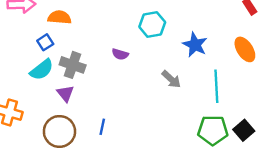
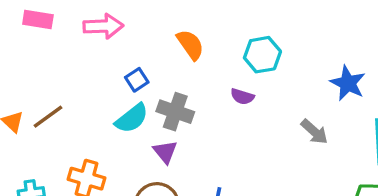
orange semicircle: (59, 17) -> (190, 45), moved, turned 50
cyan hexagon: (152, 24) -> (262, 55), moved

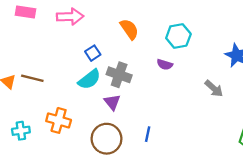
brown line: (48, 117) -> (32, 78), turned 50

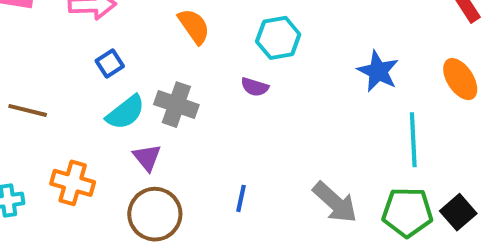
blue square: (93, 53) -> (110, 63), moved
gray arrow: (214, 88) -> (335, 202), moved, size x1.4
purple triangle: (112, 102) -> (147, 157), moved
blue line: (148, 134) -> (241, 198), moved

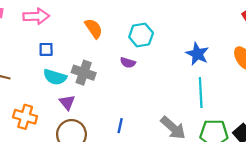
blue square: (110, 63) -> (46, 49), turned 32
cyan semicircle: (125, 112) -> (55, 77), turned 55
cyan line: (413, 140) -> (201, 92), moved

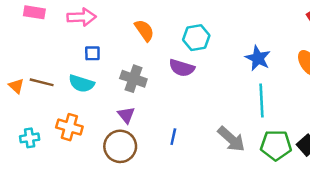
purple semicircle: (128, 63) -> (182, 68), size x1.5
cyan semicircle: (55, 77) -> (82, 84), moved
purple triangle: (67, 102) -> (126, 115), moved

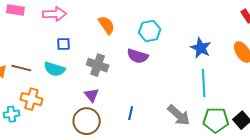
orange cross: (69, 127) -> (31, 99), moved

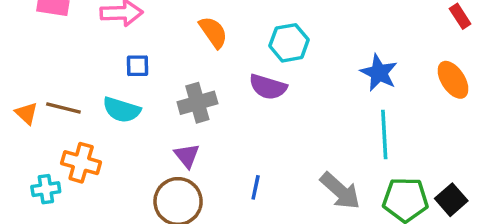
gray cross: (98, 65) -> (197, 103), turned -35

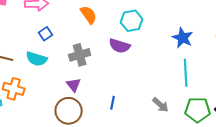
blue square: (137, 66) -> (46, 34), turned -32
gray arrow: (340, 191) -> (161, 105), size x0.7

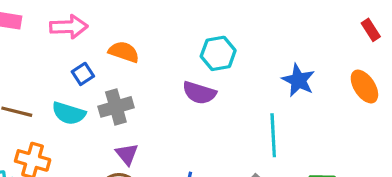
orange semicircle: (89, 15) -> (124, 52), moved, turned -36
gray cross: (80, 55) -> (116, 107), moved
cyan line: (186, 73) -> (273, 135), moved

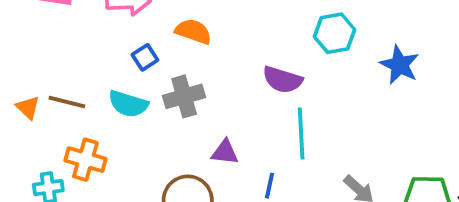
cyan hexagon: (218, 53) -> (335, 33), moved
cyan line: (273, 135) -> (301, 134), moved
purple triangle: (127, 154) -> (225, 152), moved, turned -45

